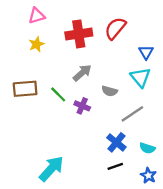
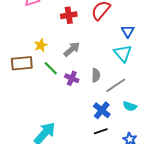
red cross: (79, 34) -> (69, 15), size x0.7
yellow star: (37, 44) -> (41, 45), moved
gray semicircle: (110, 91) -> (96, 75), moved, turned -104
cyan semicircle: (147, 148) -> (130, 106), moved

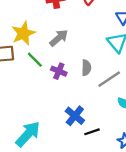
yellow star: (41, 45) -> (23, 33), size x1.5
blue cross: (102, 110) -> (75, 116), moved

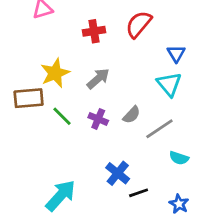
green line: (35, 60) -> (62, 116), moved
gray semicircle: (86, 68) -> (132, 115), turned 42

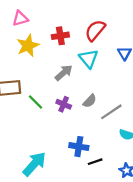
yellow star: (55, 73) -> (28, 46), moved
cyan triangle: (169, 84) -> (89, 59), moved
blue cross: (118, 173) -> (79, 147), turned -30

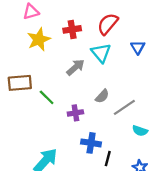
purple cross: (64, 104) -> (75, 113), moved, turned -32
black line: (95, 162) -> (108, 159), turned -56

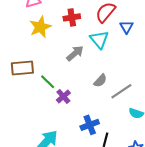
blue triangle: (138, 47) -> (127, 27), moved
purple cross: (75, 113) -> (63, 96), moved, turned -32
blue cross: (91, 143) -> (90, 125), turned -30

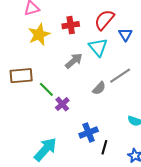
gray line: (121, 91) -> (120, 76), moved

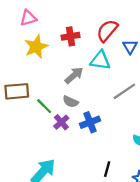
cyan triangle: (98, 47) -> (100, 60), turned -42
gray semicircle: (99, 88) -> (71, 102), moved, turned 72
blue cross: (89, 132) -> (90, 122), moved

